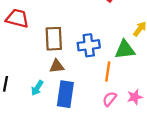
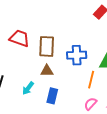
red trapezoid: (17, 18) -> (19, 38), moved
blue rectangle: (65, 94) -> (52, 96), size x0.7

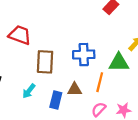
brown rectangle: (47, 46) -> (45, 62), moved
brown triangle: (47, 71) -> (75, 89), moved

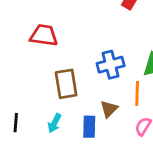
red trapezoid: (20, 35) -> (44, 35), moved
brown triangle: (75, 89) -> (109, 109), turned -32

